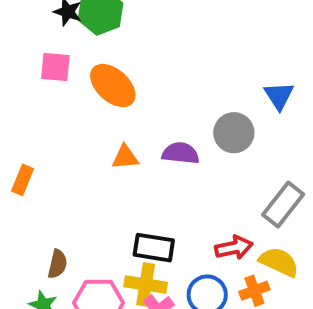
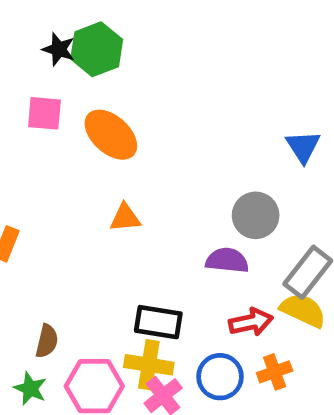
gray circle: (234, 133) -> (256, 215), moved
purple semicircle: (181, 153) -> (227, 260), moved
yellow semicircle: (279, 262) -> (303, 310), moved

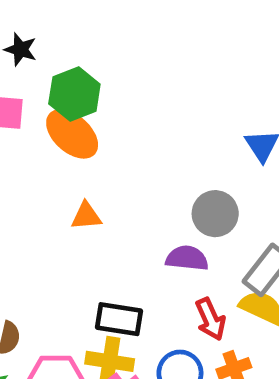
green hexagon: (97, 49) -> (74, 94), moved
red arrow: (251, 322) -> (210, 319), turned 78

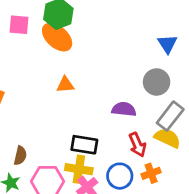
gray circle: (215, 214) -> (157, 82), moved

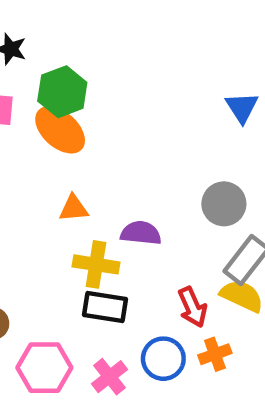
blue triangle: (167, 44) -> (242, 107), moved
purple semicircle: (124, 109) -> (141, 233), moved
yellow cross: (79, 169) -> (96, 264), moved

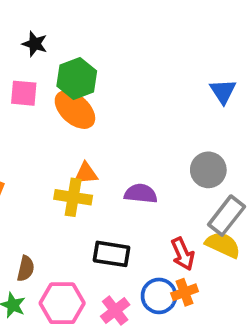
yellow cross: (96, 264) -> (73, 197), moved
orange cross: (215, 354) -> (185, 292), moved

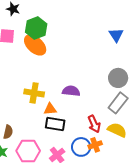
gray circle: (208, 170) -> (118, 78), moved
orange triangle: (86, 174) -> (50, 109), moved
yellow semicircle: (223, 245) -> (117, 130), moved

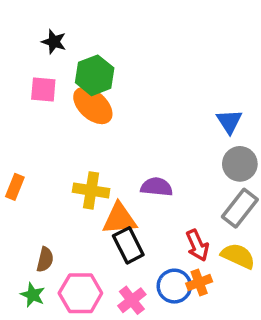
blue triangle: (116, 35) -> (229, 121), moved
orange triangle: (50, 109) -> (119, 219), size x1.5
black rectangle: (55, 124) -> (128, 245), turned 54

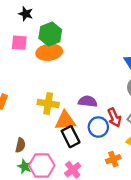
orange ellipse: (93, 105) -> (49, 52), turned -50
red arrow: (197, 245) -> (114, 117), moved
blue circle: (174, 286) -> (98, 127), moved
green star: (33, 295) -> (25, 167), moved

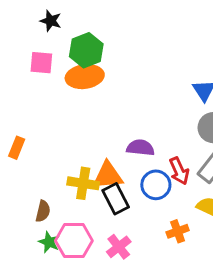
yellow cross: (48, 104) -> (83, 183), moved

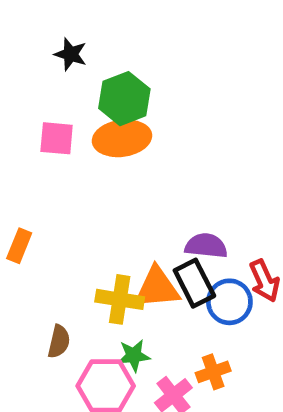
pink square: (41, 63) -> (57, 138), moved
black rectangle: (116, 199) -> (194, 283), moved
orange cross: (178, 231) -> (213, 372), moved
green star: (49, 242) -> (134, 356), moved, turned -30

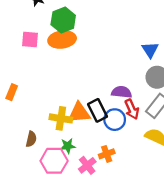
purple semicircle: (206, 246) -> (122, 92), moved

